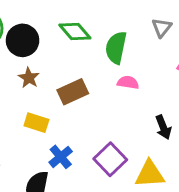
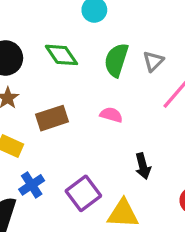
green semicircle: (116, 48) -> (116, 60), moved

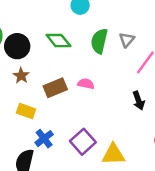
pink semicircle: (111, 115) -> (86, 84), moved
black arrow: (143, 166) -> (139, 101), moved

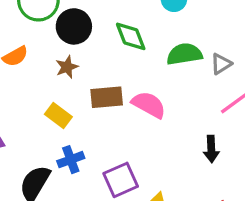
green semicircle: (99, 41) -> (184, 54), turned 50
pink semicircle: (86, 84) -> (149, 105), size x1.5

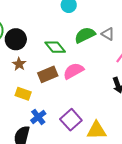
green diamond: (131, 36) -> (55, 47), moved
gray triangle: (221, 64) -> (108, 34), turned -40
pink semicircle: (149, 105) -> (73, 71), turned -40

